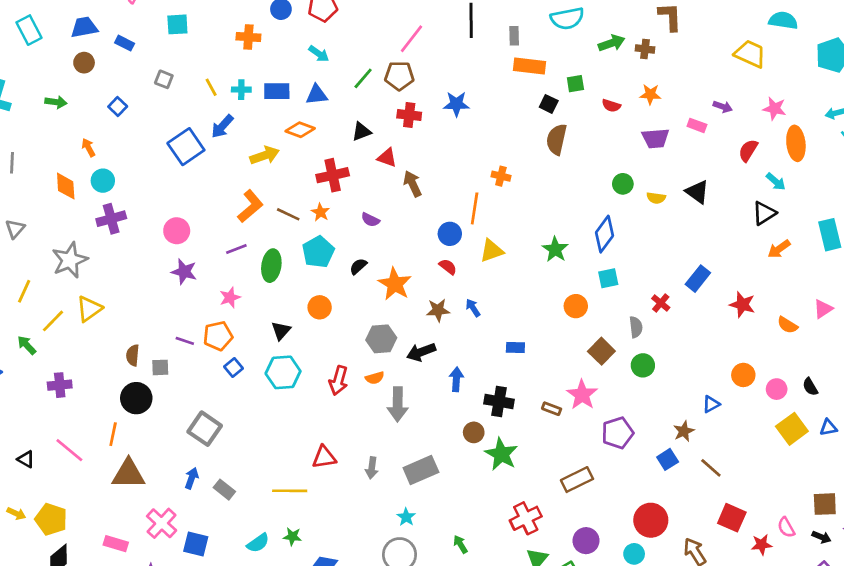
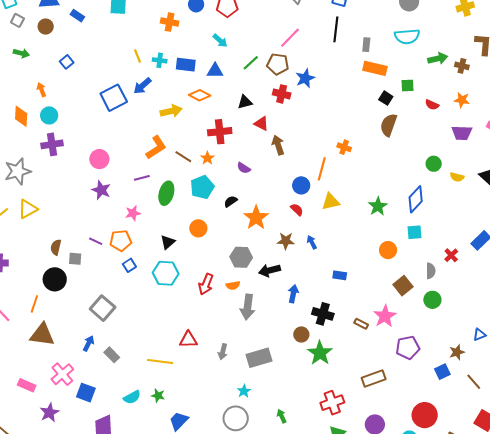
gray square: (164, 79) -> (17, 20), moved
blue star: (456, 104) -> (305, 78), moved, turned -30

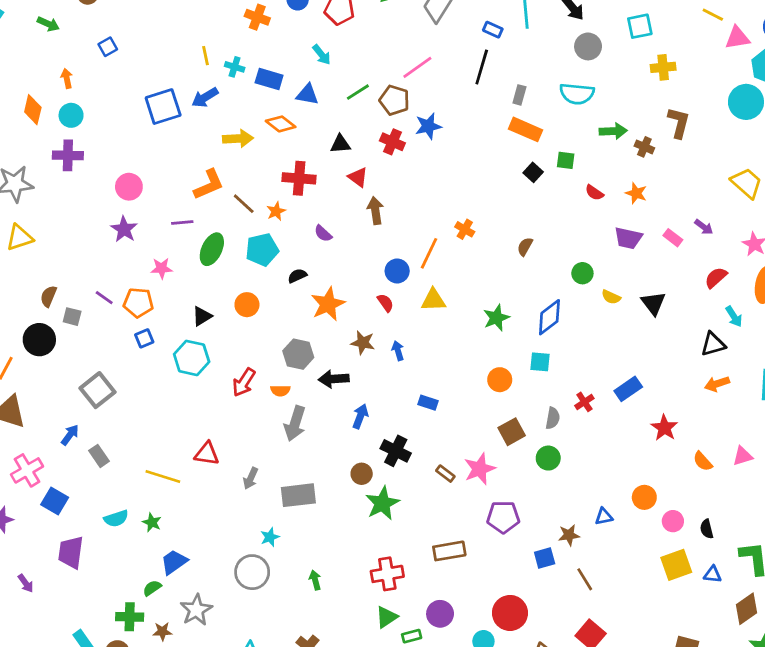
brown semicircle: (389, 125) -> (525, 247), moved, size x0.6

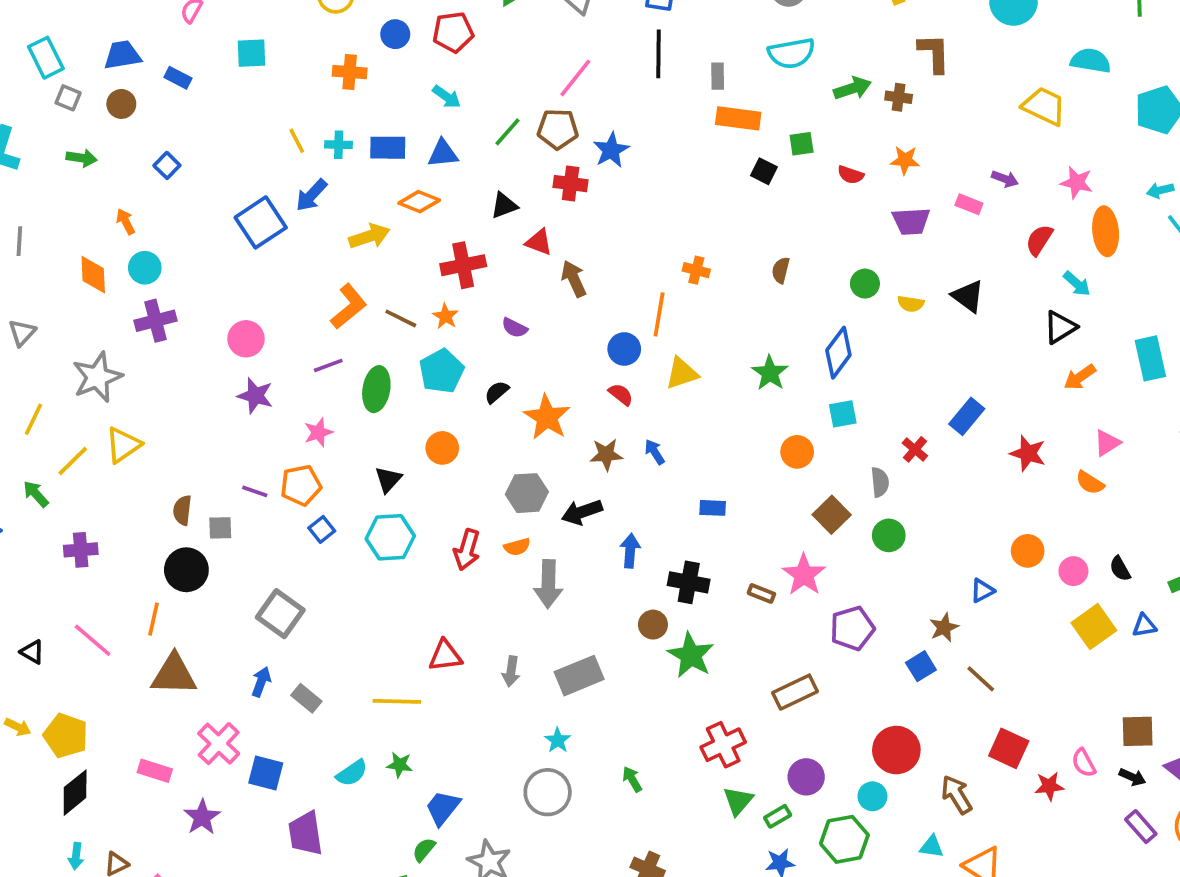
pink triangle: (743, 456) -> (1107, 443), moved

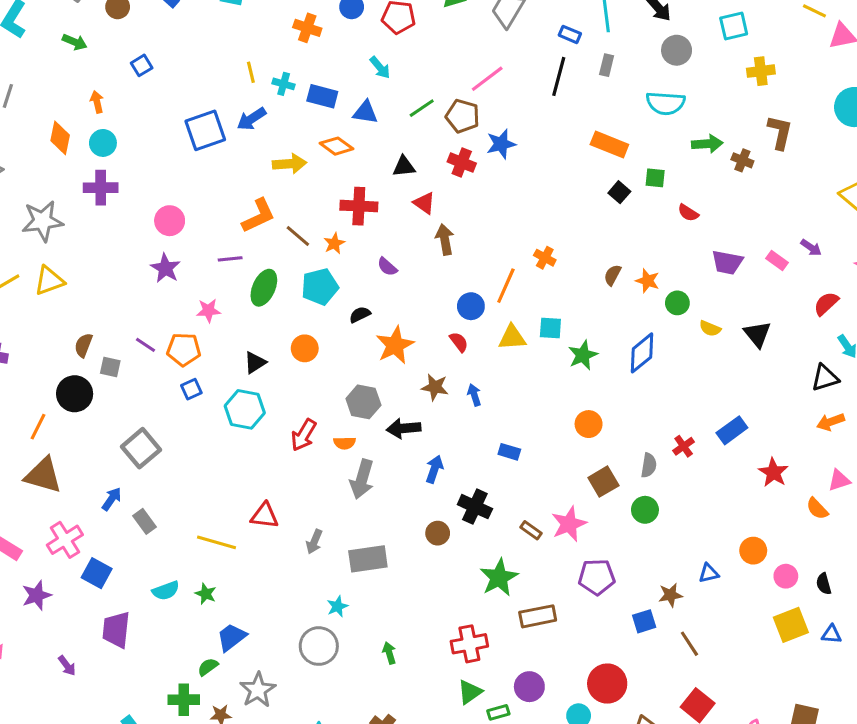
gray rectangle: (718, 76) -> (607, 65), moved
orange star: (905, 160) -> (647, 281), moved
cyan square: (843, 414) -> (550, 328), moved
green star: (691, 655) -> (499, 578), moved

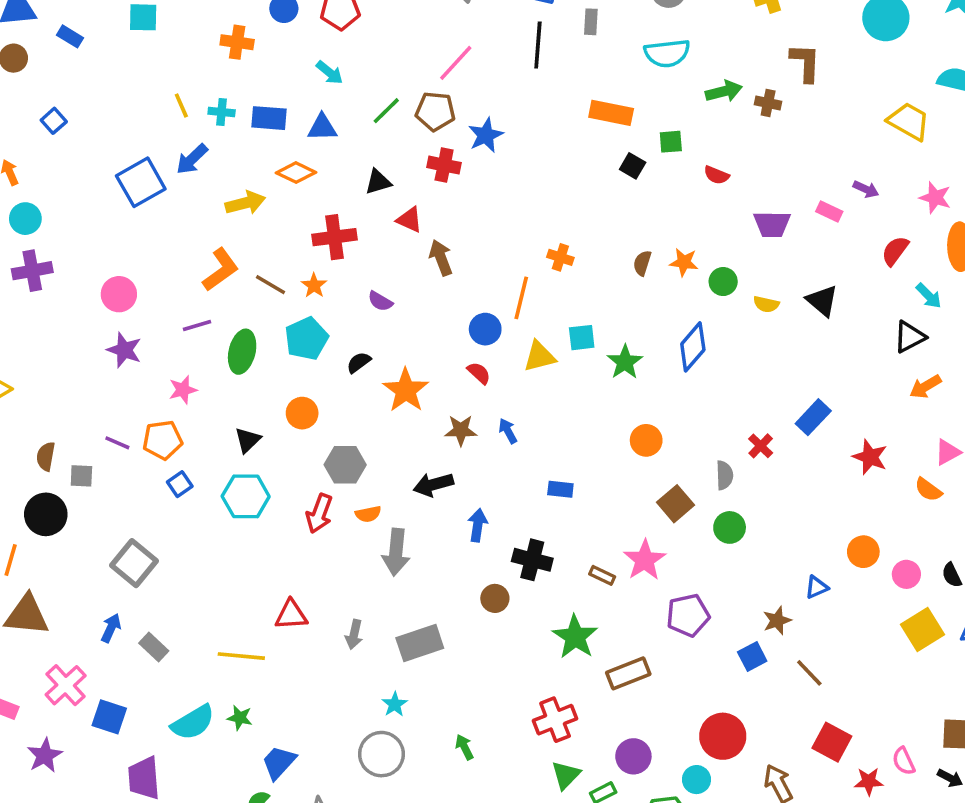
gray hexagon: (363, 402) -> (345, 465), moved
cyan semicircle: (166, 591) -> (193, 722), size x1.4

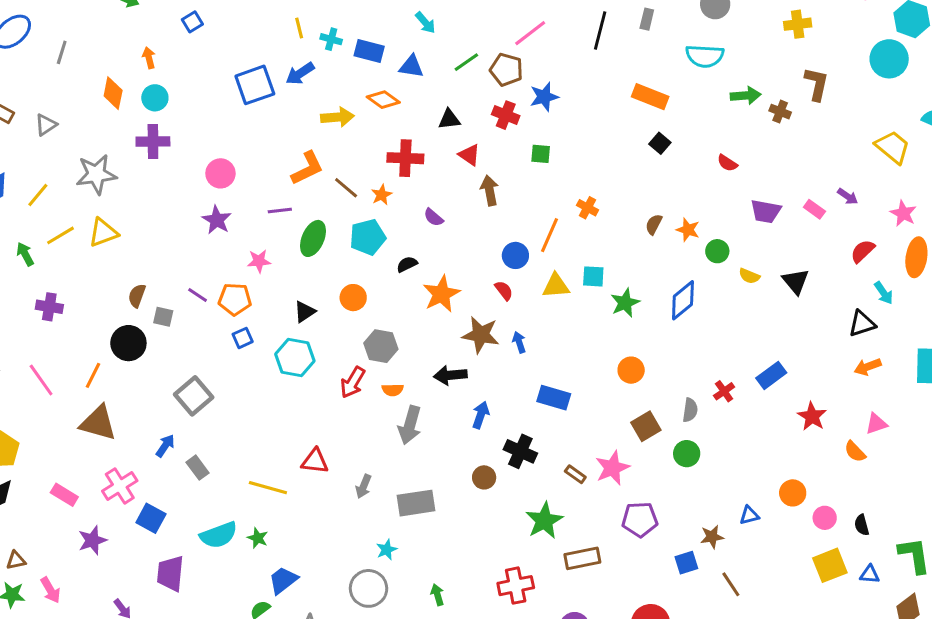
green square: (671, 142) -> (541, 154), moved
brown star: (461, 430) -> (481, 335), size x1.4
blue rectangle: (560, 489) -> (554, 398), size x1.5

